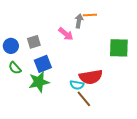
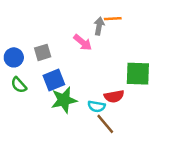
green square: (119, 48) -> (138, 74), moved
red semicircle: (91, 77) -> (114, 96), size x0.7
green star: (39, 82) -> (64, 100), moved

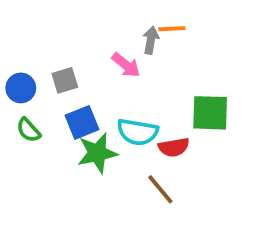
cyan semicircle: (96, 106) -> (137, 132), moved, size x1.5

